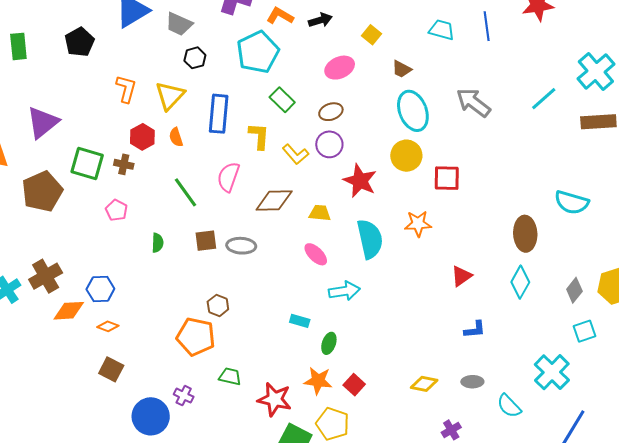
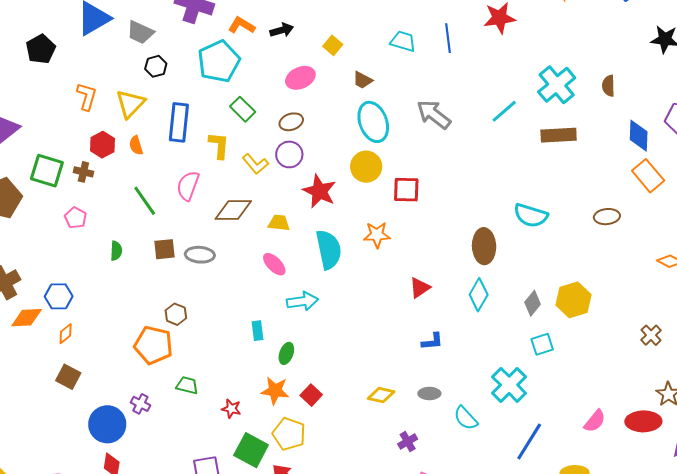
cyan rectangle: (300, 321) -> (257, 331), turned 66
orange diamond: (108, 326) -> (66, 334), turned -60
red star: (275, 399) -> (231, 409), size x0.6

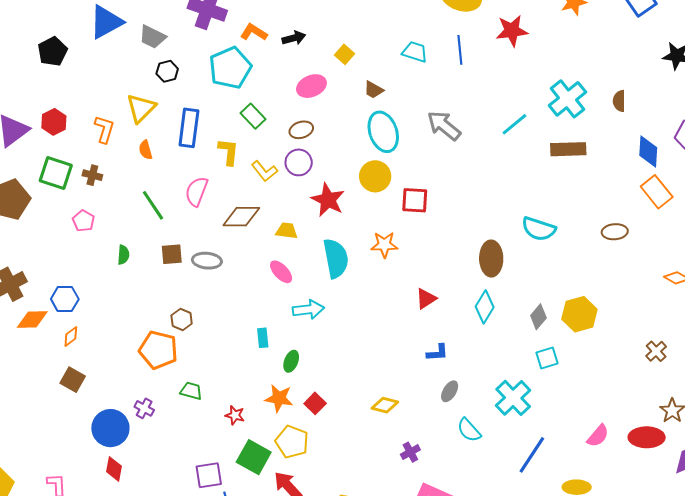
orange L-shape: (87, 96) -> (104, 129), moved
red hexagon: (102, 145) -> (54, 122), moved
gray ellipse: (429, 394) -> (450, 391), moved, turned -60

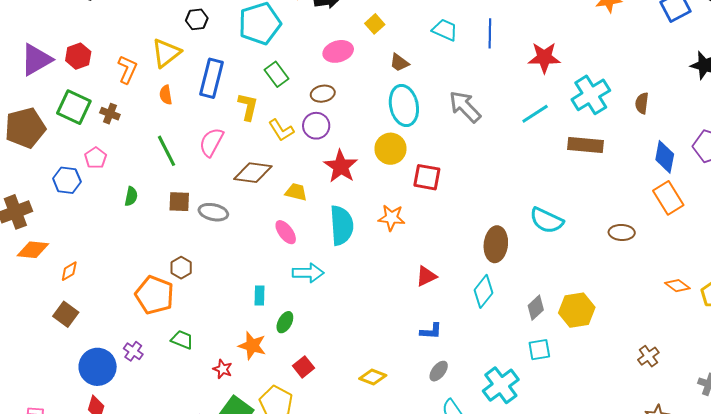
red star: (512, 31) -> (544, 58), moved
blue hexagon: (65, 299) -> (67, 180), moved
orange star: (279, 398) -> (252, 346), moved

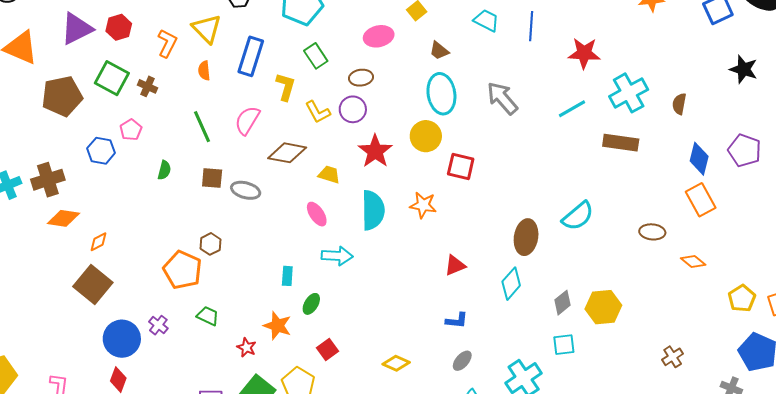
yellow triangle: (166, 53) -> (207, 29), turned -40
cyan semicircle: (547, 221) -> (578, 216), turned -68
orange diamond: (677, 286) -> (693, 262), moved
brown square: (66, 314) -> (93, 284), size x1.5

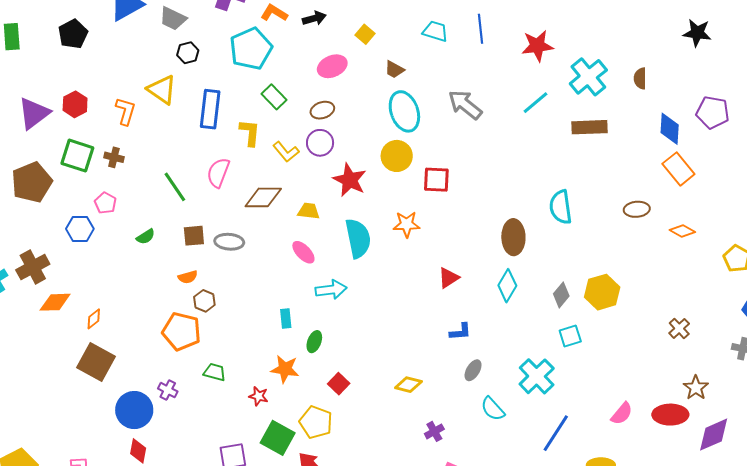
orange semicircle: (204, 71) -> (188, 277), moved, turned -90
green semicircle: (164, 170) -> (146, 237), turned 54
cyan semicircle: (578, 216) -> (561, 207), turned 132

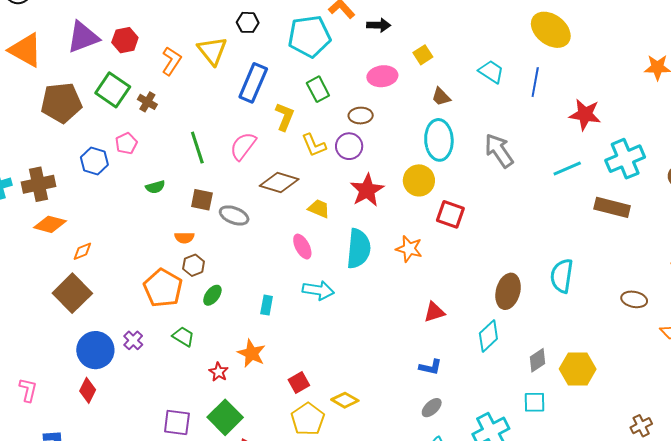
green ellipse: (314, 342) -> (212, 295), moved
yellow diamond: (408, 385) -> (345, 400), moved
yellow pentagon: (316, 422) -> (308, 419), moved

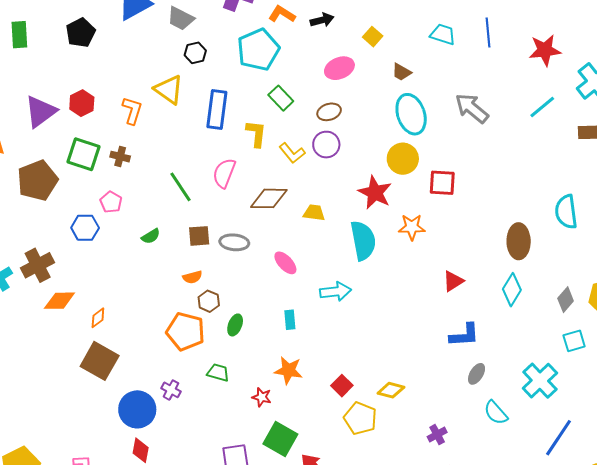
red star: (367, 190) -> (375, 193), moved
pink ellipse: (302, 247) -> (285, 263), moved
blue L-shape: (430, 367) -> (464, 335), size x1.4

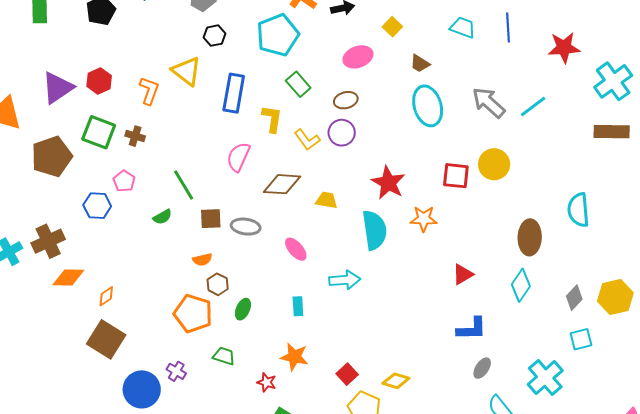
cyan line: (542, 107) -> (533, 107), moved
yellow circle: (403, 159) -> (494, 164), moved
green line: (181, 187) -> (184, 185), moved

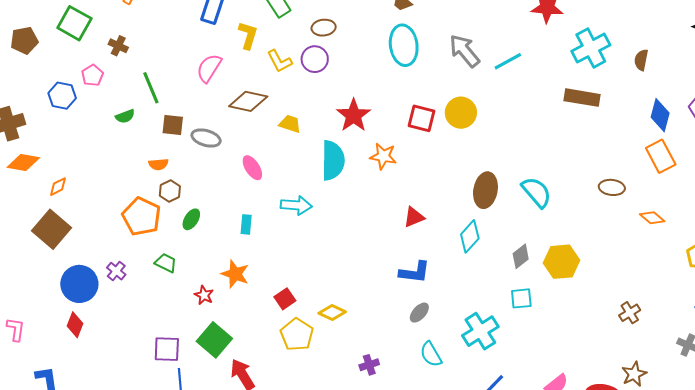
brown cross: (135, 136) -> (118, 46), moved
brown pentagon: (52, 157) -> (24, 40), size x0.7
cyan semicircle: (578, 210) -> (536, 192), moved, turned 136

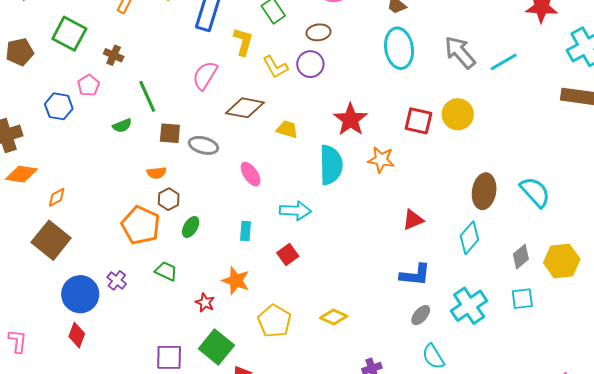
red square: (285, 299) -> (288, 254), moved
cyan cross: (480, 331) -> (469, 306), moved
yellow pentagon: (297, 335) -> (274, 321), moved

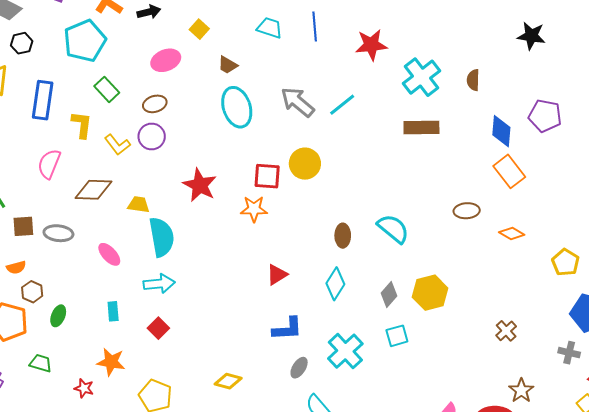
orange star: (381, 160) -> (254, 209), moved
cyan semicircle: (331, 165) -> (162, 237), moved
brown ellipse: (484, 191) -> (343, 236), size x0.7
yellow diamond: (334, 317) -> (228, 381), moved

